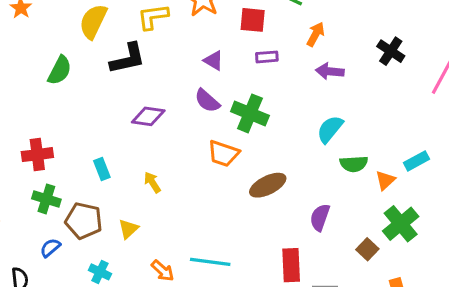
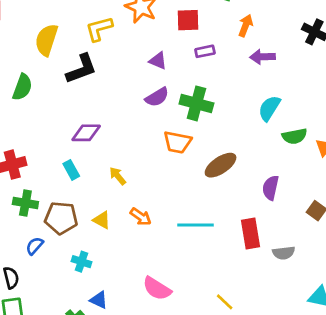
purple semicircle: (207, 101) -> (157, 97), turned -65
purple diamond: (148, 116) -> (86, 133), moved
yellow triangle: (128, 229) -> (102, 220), turned -42
cyan line: (210, 262) -> (196, 225), moved
orange arrow: (163, 271) -> (141, 217), moved

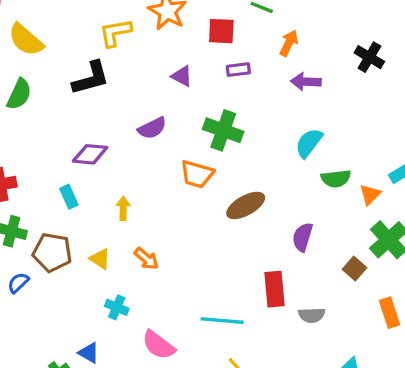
yellow semicircle: (46, 40) -> (26, 40), moved, turned -72
purple semicircle: (157, 97) -> (152, 128), moved
yellow arrow: (118, 176) -> (123, 208), turned 36
cyan line: (196, 225) -> (222, 321), moved
cyan cross: (81, 262) -> (117, 307), moved

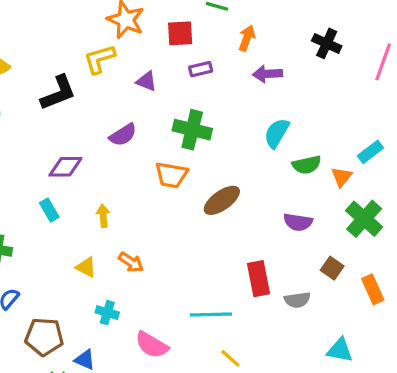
yellow L-shape: (115, 33) -> (99, 59), moved
purple semicircle: (303, 237) -> (298, 222), moved, turned -92
brown pentagon: (52, 252) -> (44, 337), moved
brown square: (355, 268) -> (332, 268), moved

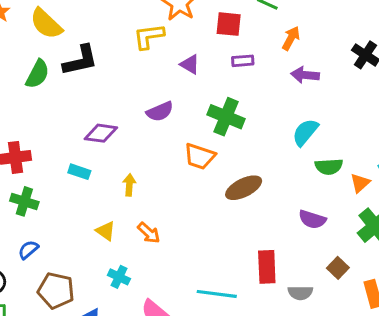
black L-shape: (58, 93) -> (80, 60), moved
cyan rectangle: (49, 210) -> (79, 172), turned -50

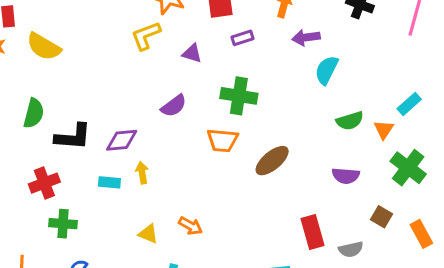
black L-shape: (80, 60) -> (73, 137), moved, turned 30
green semicircle: (37, 74) -> (34, 113), moved
cyan semicircle: (305, 132) -> (326, 70), moved
yellow arrow: (129, 185) -> (142, 173), moved

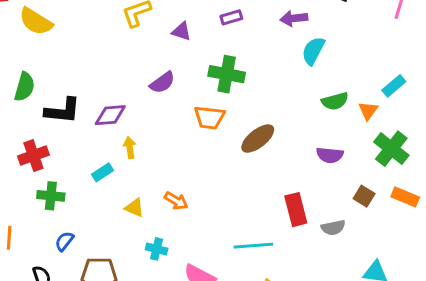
cyan rectangle: (109, 182) -> (103, 172), moved, turned -40
orange rectangle: (421, 234) -> (405, 197), moved, turned -40

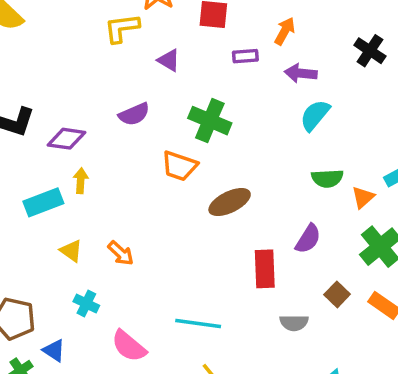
purple rectangle: (231, 17) -> (245, 56), moved
purple semicircle: (330, 155) -> (308, 239), turned -76
cyan rectangle: (103, 172) -> (43, 202), size x1.5
red rectangle: (296, 210) -> (265, 269), moved

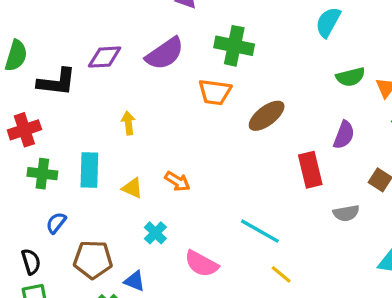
purple semicircle: (134, 114) -> (165, 54), size x1.4
purple diamond: (66, 139) -> (105, 57), moved
cyan rectangle: (43, 202) -> (89, 170), moved, turned -56
cyan cross: (86, 303) -> (155, 233), turned 30
cyan line: (198, 324) -> (260, 231), turned 33

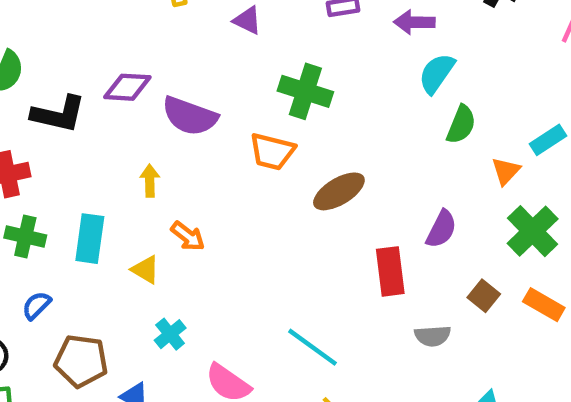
purple semicircle: (165, 54) -> (190, 116), moved, turned 48
green semicircle: (351, 77) -> (461, 124), moved, turned -60
orange arrow: (177, 181) -> (188, 236), moved

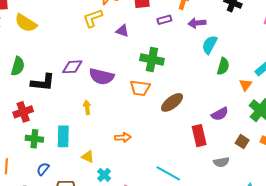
purple semicircle: (441, 229) -> (220, 114), turned 42
orange arrow: (188, 236) -> (123, 137), moved, turned -35
yellow triangle: (145, 270) -> (88, 157), moved

